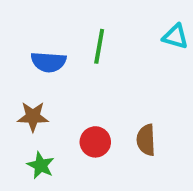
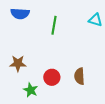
blue semicircle: (48, 62) -> (20, 14), moved
green star: (41, 165) -> (31, 90), moved

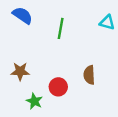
blue semicircle: (20, 14) -> (22, 15), turned -150
brown semicircle: (79, 76) -> (89, 75), moved

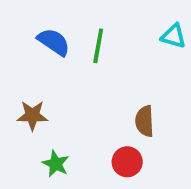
blue semicircle: (22, 15) -> (54, 42), moved
red circle: (58, 87) -> (127, 162), moved

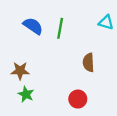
brown semicircle: (145, 121) -> (88, 62), moved
green star: (56, 164) -> (26, 94), moved

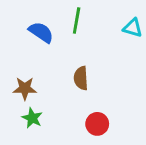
green line: (60, 28) -> (77, 20), moved
brown semicircle: (88, 62) -> (81, 78), moved

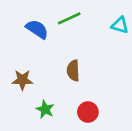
green line: (77, 20) -> (69, 18), turned 55
green star: (32, 118) -> (45, 109), moved

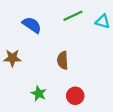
green line: (69, 18) -> (73, 16), moved
brown star: (22, 80) -> (12, 58), moved

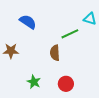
green line: (73, 16) -> (70, 34), moved

